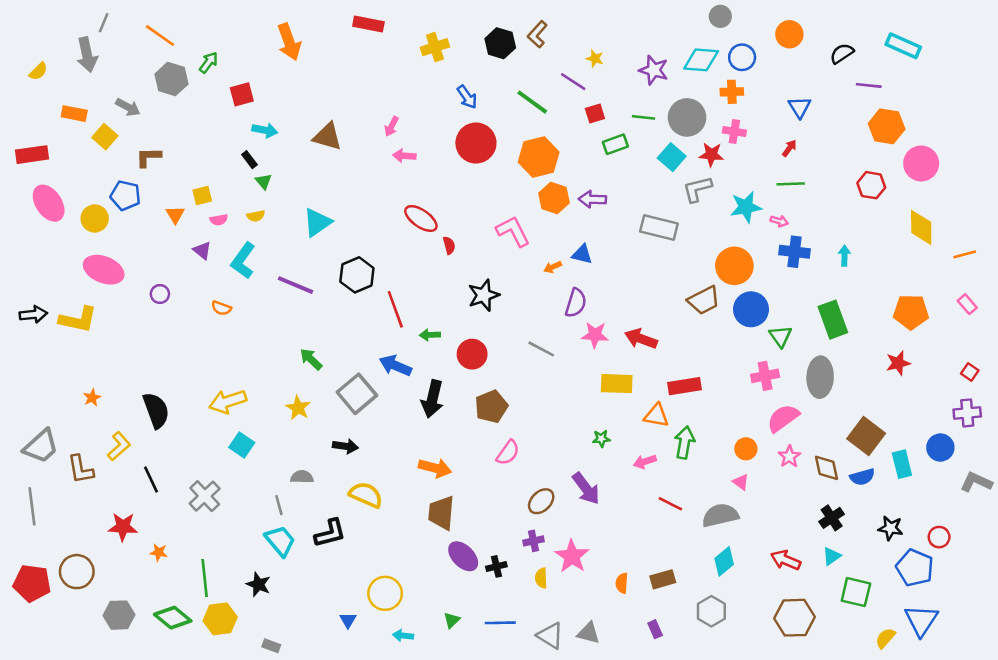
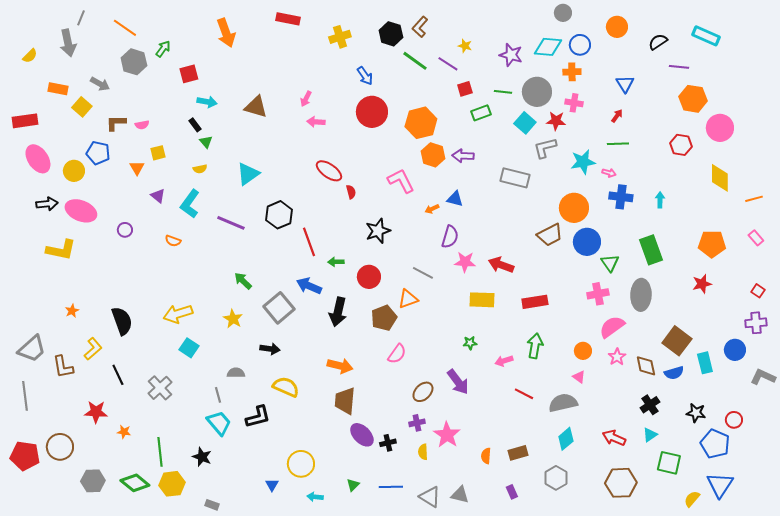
green line: (532, 102) -> (415, 61), moved
pink semicircle: (219, 220) -> (142, 125), moved
black arrow: (33, 314) -> (47, 204), moved
orange triangle: (656, 416) -> (408, 299), moved, turned -30

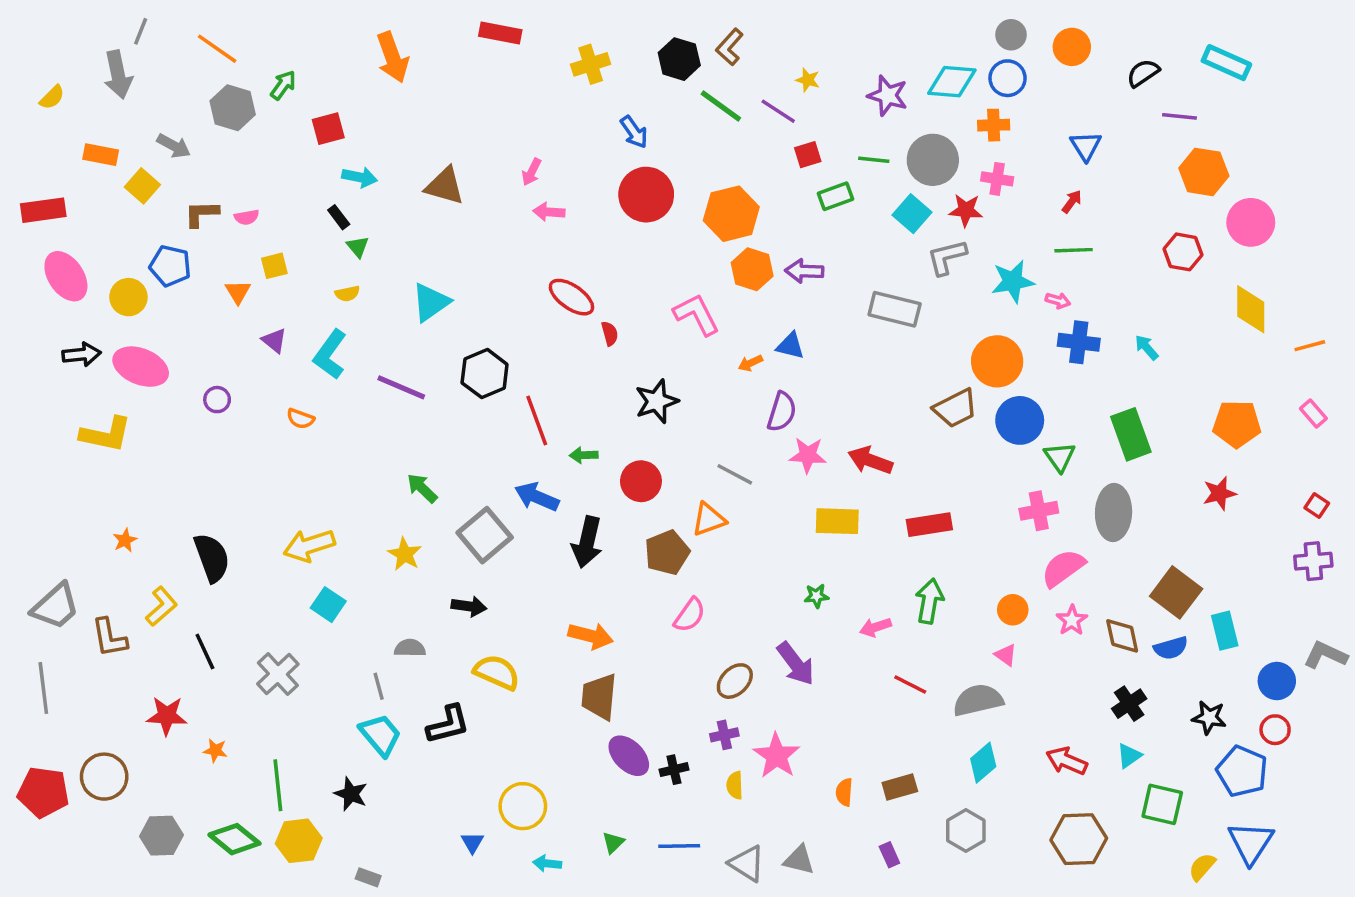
gray circle: (563, 13) -> (1011, 35), moved
cyan arrow: (660, 200) -> (1147, 347), turned -42
blue circle: (735, 350) -> (1277, 681), moved

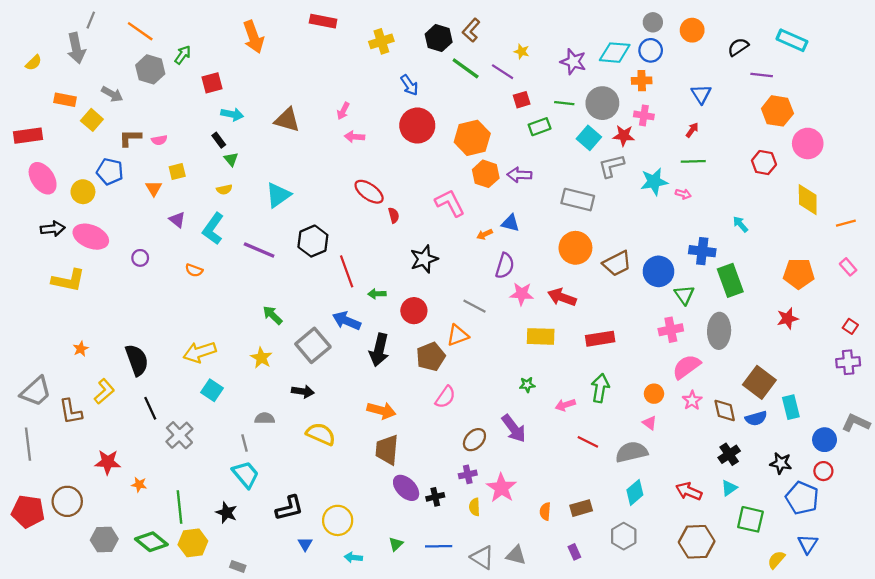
blue cross: (1079, 342) -> (702, 251), moved
orange circle: (997, 361) -> (575, 248), moved
black line: (205, 651) -> (150, 408), moved
black L-shape: (448, 724) -> (289, 508), moved
blue triangle: (1251, 843) -> (808, 544), size x0.7

